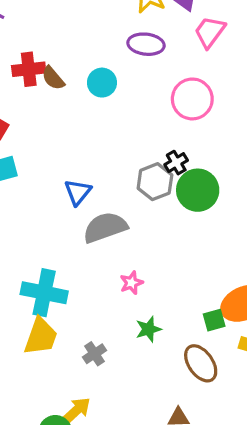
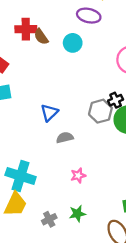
purple ellipse: (146, 44) -> (89, 16), moved
gray semicircle: (105, 227) -> (65, 138), size x0.6
green star: (148, 329) -> (77, 214), moved

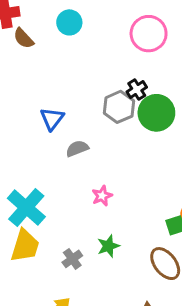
brown semicircle: (41, 37) -> (24, 38), moved
cyan cross: (21, 176) -> (26, 208), turned 32

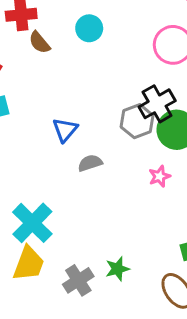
black cross: (137, 90) -> (157, 104), size x1.6
pink star: (102, 196) -> (159, 176), moved
gray cross: (72, 259) -> (78, 280), size x1.4

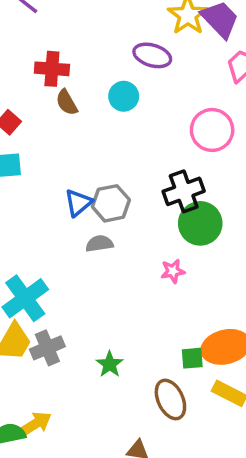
gray hexagon: (137, 121) -> (111, 203), moved
green star: (117, 269) -> (110, 364), turned -30
gray cross: (78, 280) -> (47, 348), moved

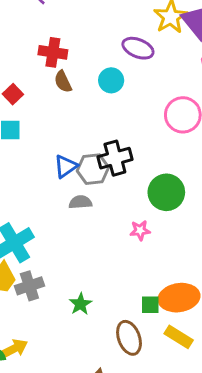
black cross: (184, 191) -> (115, 158), moved

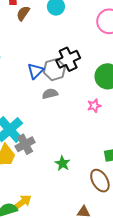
brown semicircle: (63, 82) -> (23, 13), turned 70
gray cross: (29, 286) -> (25, 144), moved

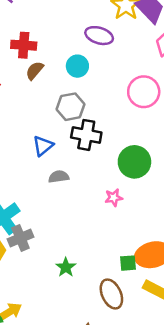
black cross: (68, 59) -> (86, 135), turned 30
gray hexagon: (54, 70) -> (70, 107), moved

